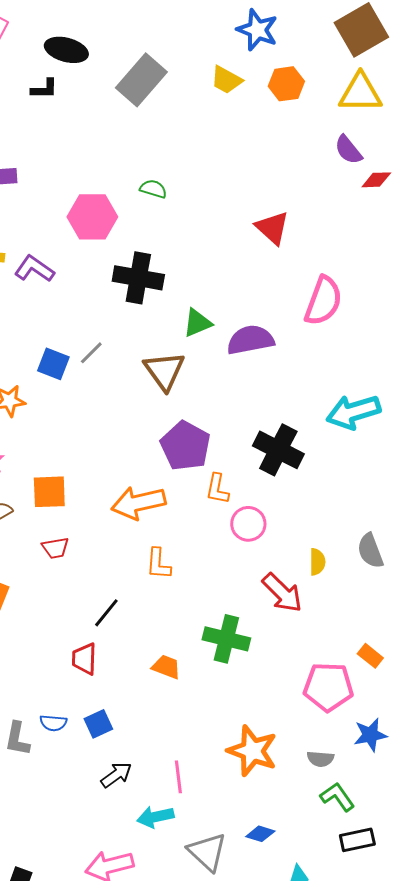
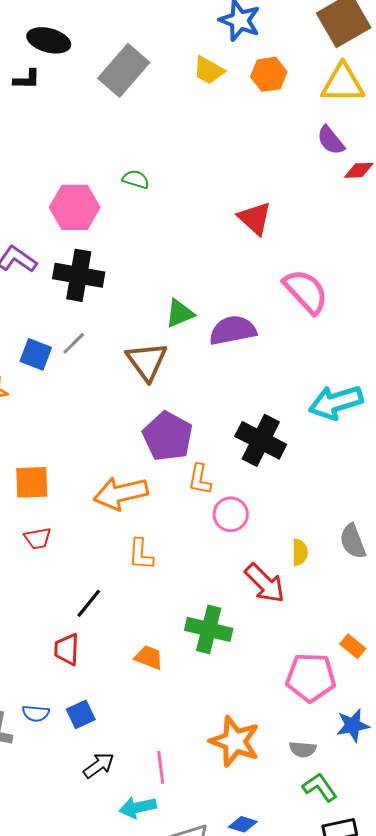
black cross: (138, 278) -> (79, 275), moved
pink semicircle: (323, 301) -> (306, 291), turned -63

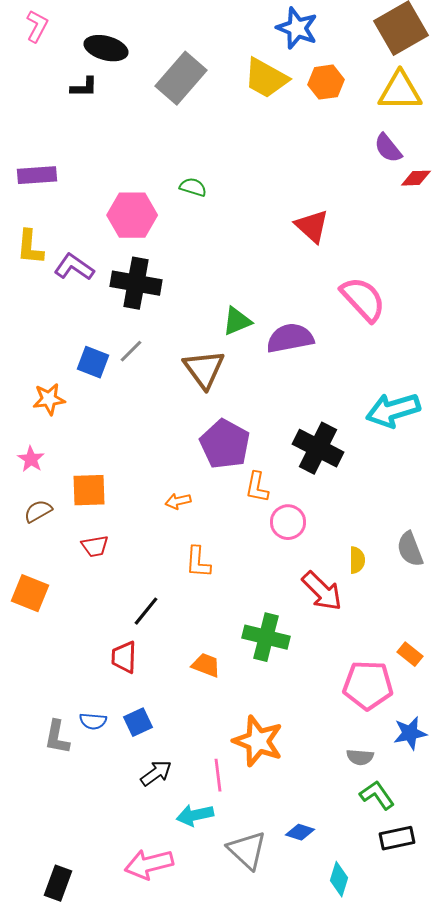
yellow trapezoid: (209, 70) -> (266, 78), size x1.4
orange arrow: (121, 493) -> (178, 501), size x0.5
orange star: (235, 741) -> (258, 741), moved

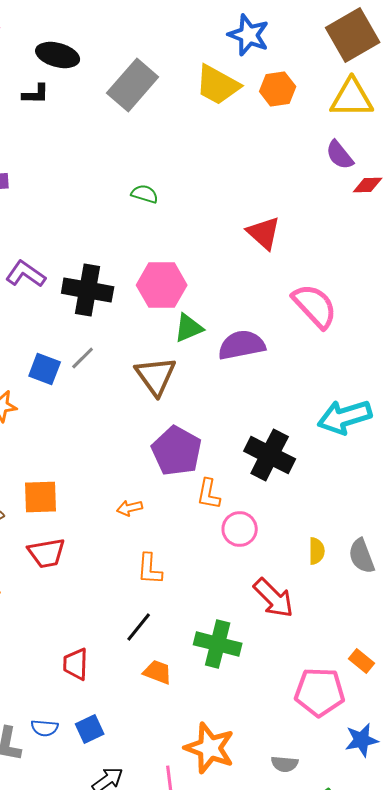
pink hexagon: (132, 215) -> (162, 285), moved
red trapezoid: (95, 546) -> (47, 553), size x1.4
yellow semicircle: (357, 560) -> (317, 551), moved
black line: (146, 611) -> (139, 627), moved
gray semicircle: (360, 757) -> (285, 764), moved

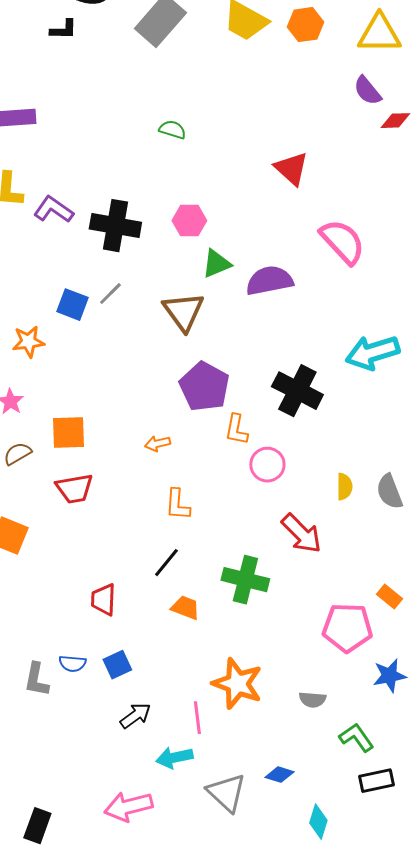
pink hexagon: (162, 285) -> (189, 221), size x0.7

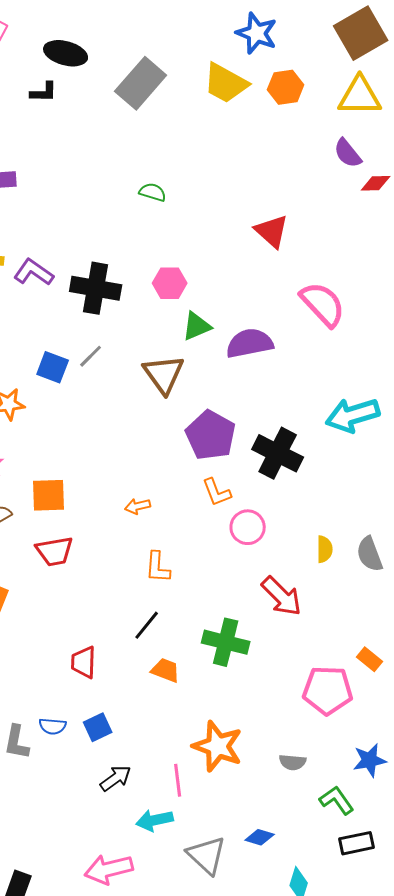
purple pentagon: (204, 387) -> (211, 435), moved
orange L-shape: (236, 430) -> (217, 492), turned -32
blue star: (389, 676) -> (370, 760), moved

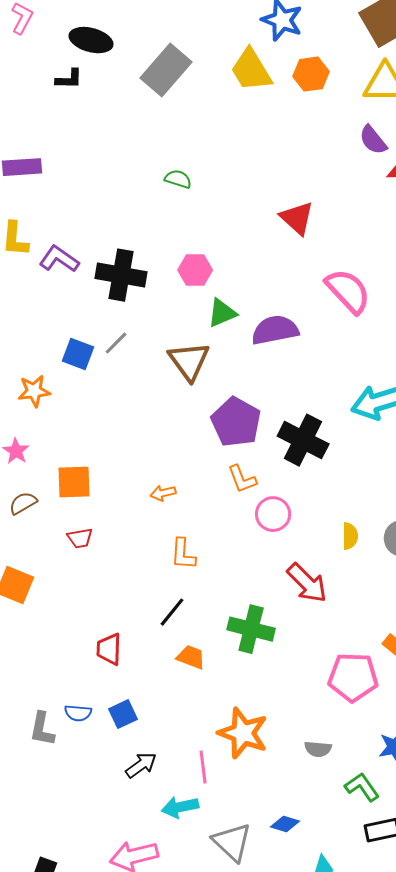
yellow trapezoid: (226, 83) -> (251, 70), turned 30
red trapezoid: (55, 551) -> (80, 538), size x0.7

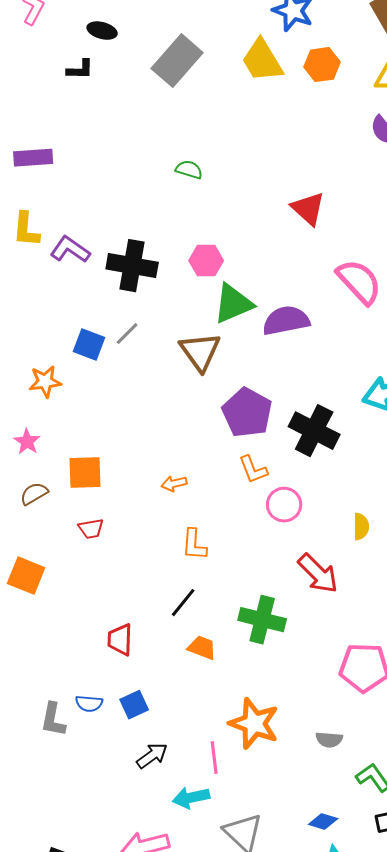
black ellipse: (91, 40) -> (102, 31), size x0.7
green triangle: (222, 313) -> (233, 304), size x1.4
blue diamond: (285, 824) -> (323, 822), moved

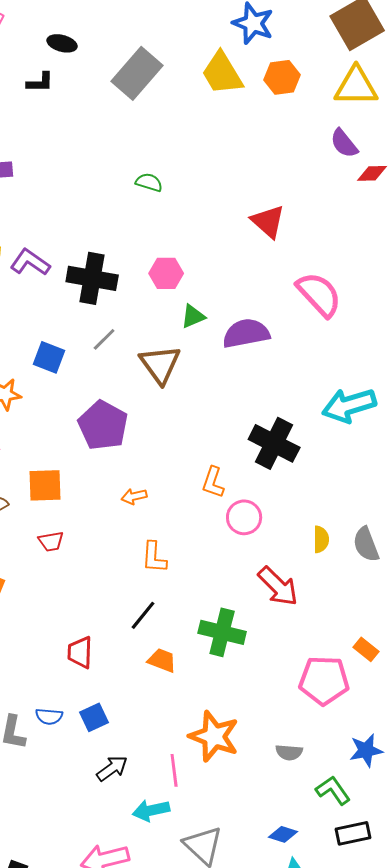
green triangle: (233, 304) -> (193, 316), size x0.6
gray line: (127, 334) -> (104, 339), moved
purple pentagon: (247, 413) -> (103, 425), moved
orange L-shape: (253, 470) -> (213, 482), turned 40

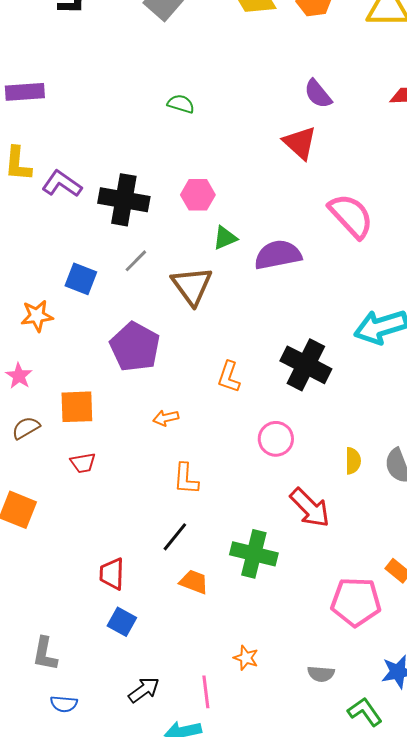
purple semicircle: (344, 143) -> (318, 94), moved
orange L-shape: (213, 482) -> (229, 377), moved
blue semicircle: (49, 716) -> (64, 704), moved
blue square: (94, 717) -> (122, 622), moved, turned -36
orange star: (214, 736) -> (246, 658), size x0.5

